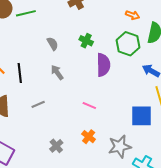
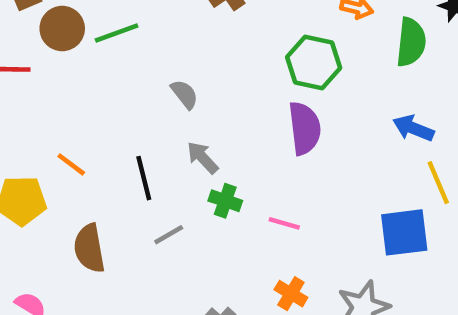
green cross: (86, 41) -> (225, 201), moved
green hexagon: (128, 44) -> (314, 63), moved
black line: (20, 73) -> (144, 178), moved

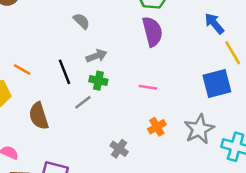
blue arrow: (413, 128) -> (214, 24), turned 35
gray arrow: (203, 158) -> (97, 56), turned 120
green cross: (225, 201) -> (98, 81), moved
orange cross: (291, 294) -> (157, 127), turned 36

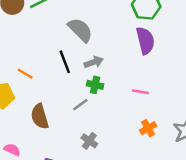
gray semicircle: (81, 21) -> (80, 30), size x1.6
black line: (64, 72) -> (65, 62), moved
gray cross: (119, 149) -> (89, 141), moved

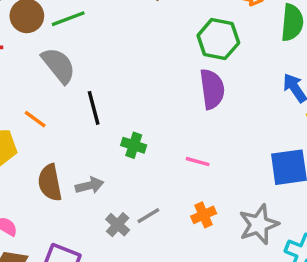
gray semicircle: (80, 30) -> (59, 65), moved
gray arrow: (94, 62) -> (89, 185), moved
gray line: (80, 105) -> (148, 216), moved

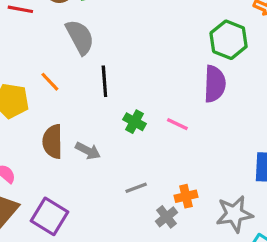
pink line: (198, 162) -> (177, 124), moved
gray arrow: (89, 185) -> (88, 151), turned 30
gray cross: (118, 225) -> (167, 217), moved

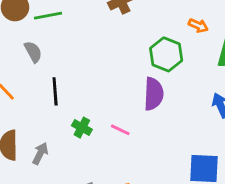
gray semicircle: (80, 37) -> (33, 52), size x0.7
gray arrow: (88, 151) -> (40, 153), turned -90

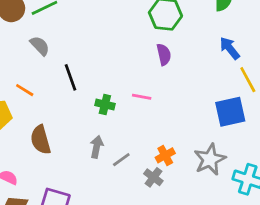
purple semicircle: (154, 94) -> (164, 55), size x0.7
gray arrow: (40, 153) -> (97, 147), moved

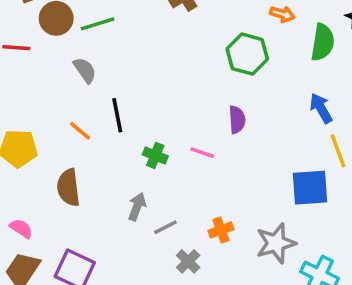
purple semicircle: (164, 55) -> (237, 120), moved
orange line: (25, 90) -> (80, 131), moved
gray cross: (153, 177) -> (188, 261), moved

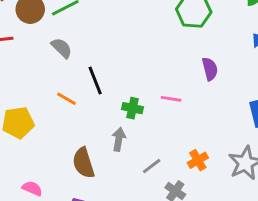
purple semicircle: (237, 120) -> (210, 69), moved
brown semicircle: (68, 188) -> (83, 163), moved
gray arrow: (137, 207) -> (119, 139), moved

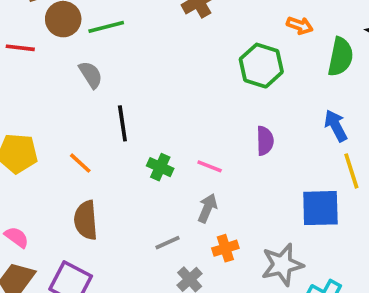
orange line: (67, 99) -> (80, 163), moved
gray arrow: (119, 139) -> (207, 208), moved

